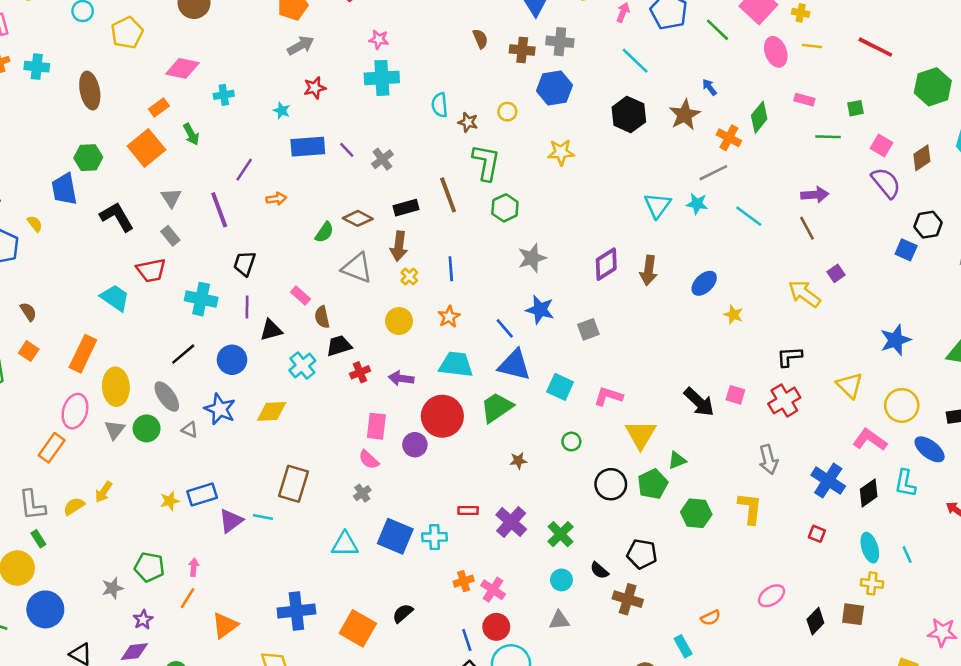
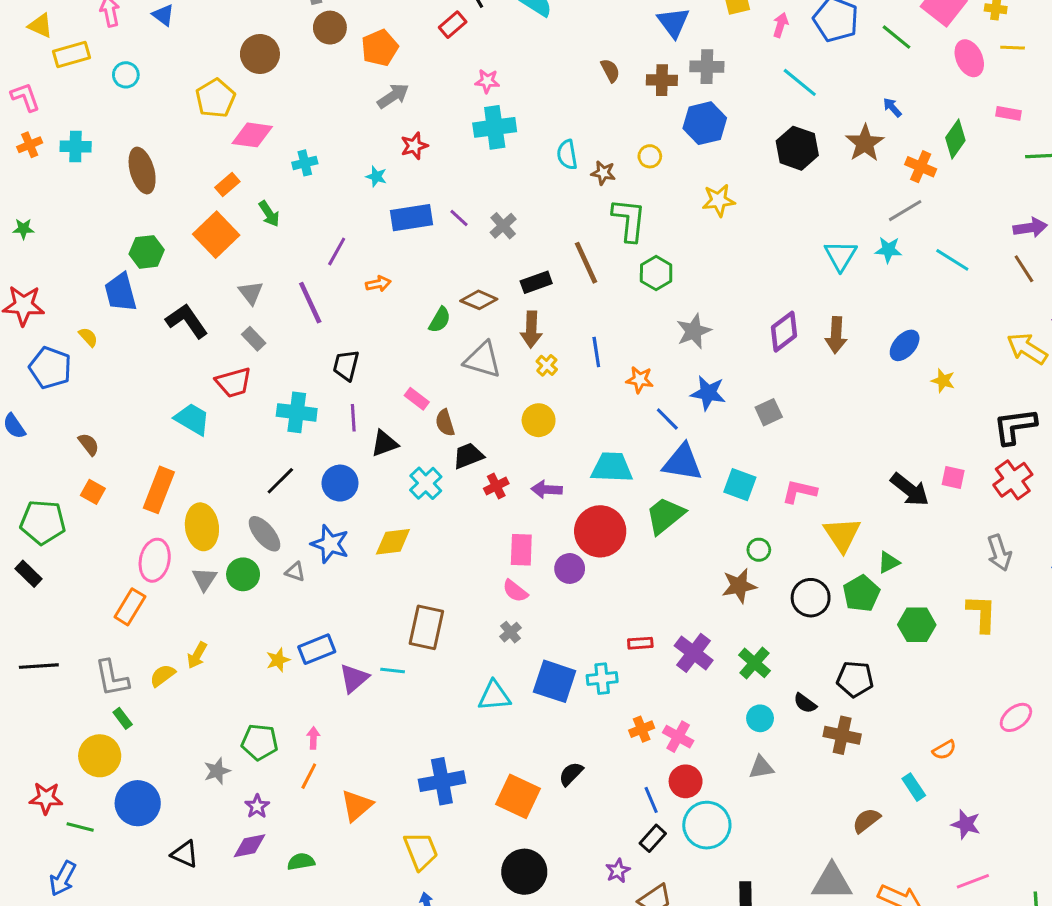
yellow pentagon: (127, 33) -> (215, 98), moved
orange star: (449, 317) -> (640, 380), moved, turned -30
black L-shape: (789, 357) -> (1015, 426), size x1.4
brown star: (518, 461) -> (739, 586), moved, size x1.6

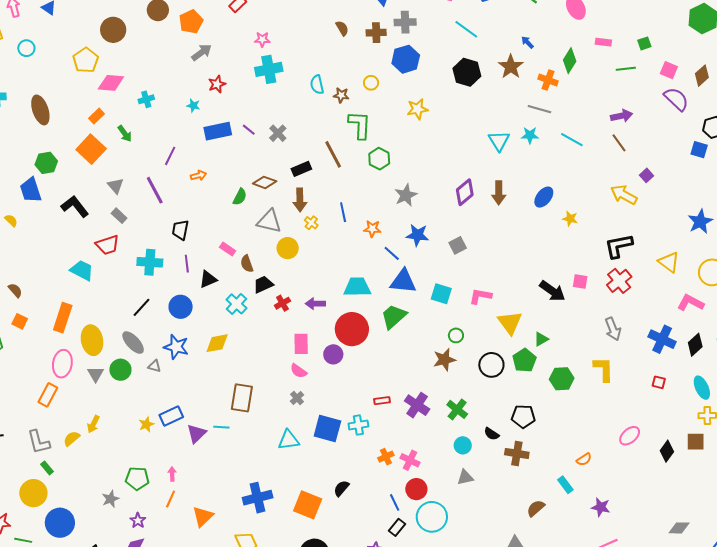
gray line: (905, 211) -> (539, 109), turned 50
yellow circle: (539, 420) -> (288, 248), moved

